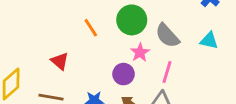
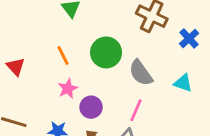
pink star: (140, 52) -> (68, 89), moved
red triangle: (60, 61) -> (16, 67), moved

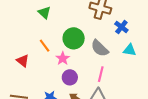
blue cross: (189, 38) -> (121, 27), moved
red triangle: (16, 67) -> (23, 61), moved
pink star: (68, 89) -> (63, 58), moved

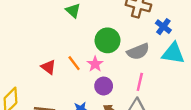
orange line: (45, 46) -> (74, 63), moved
gray semicircle: (100, 48) -> (138, 52), turned -66
cyan triangle: (130, 50) -> (173, 53), size x1.5

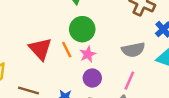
green circle: (108, 40) -> (82, 29), moved
red triangle: (48, 67) -> (40, 49), size x1.5

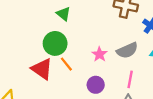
green circle: (82, 29) -> (55, 43), moved
pink star: (88, 54) -> (99, 54), moved

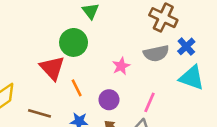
gray semicircle: (127, 50) -> (156, 53), moved
orange line: (66, 64) -> (77, 88), moved

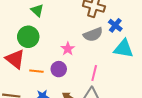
orange line: (77, 88) -> (36, 71), turned -48
purple circle: (109, 100) -> (59, 69), moved

